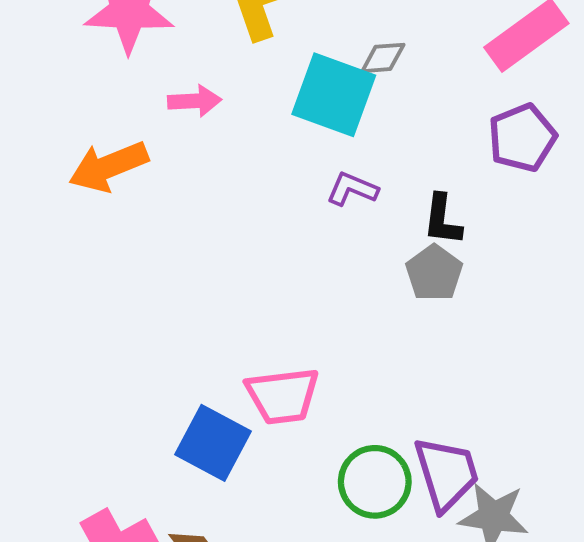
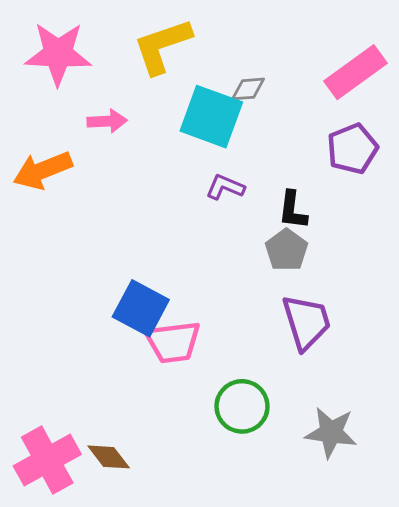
blue square: (213, 443) -> (141, 308), moved
purple trapezoid: (446, 474) -> (306, 322), moved

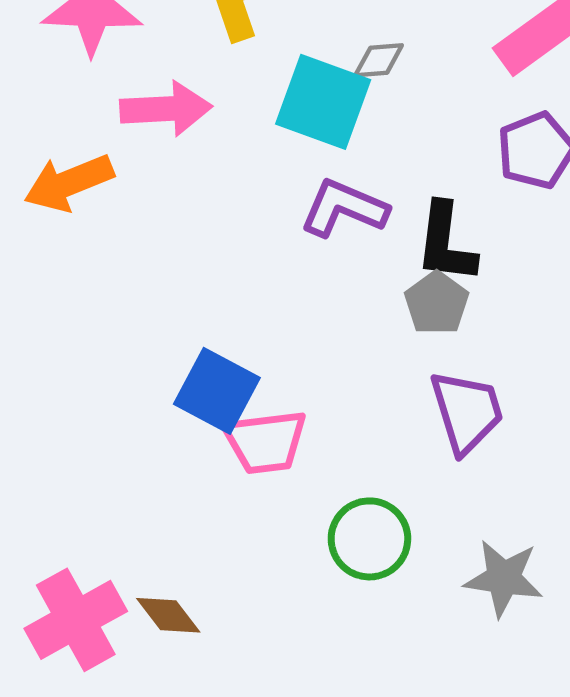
pink arrow: (107, 121) -> (166, 109), size x1.5
purple L-shape: (225, 187) -> (344, 208), size x1.5
black L-shape: (293, 210) -> (446, 243), size x1.4

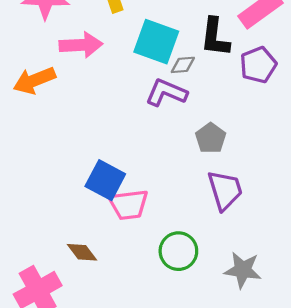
gray diamond: (379, 60) -> (183, 65), moved
black L-shape: (446, 243) -> (215, 37), moved
brown diamond: (168, 615) -> (82, 252), moved

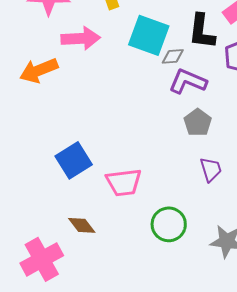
purple L-shape: (166, 93) -> (188, 81), moved
blue square: (105, 180) -> (74, 160), moved, turned 30
purple trapezoid: (225, 190) -> (211, 169), size x0.7

